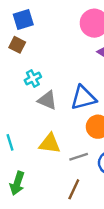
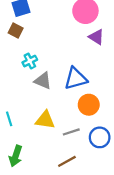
brown line: (74, 189) -> (67, 161), turned 36

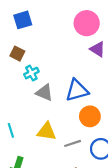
brown square: (16, 31) -> (17, 54), moved

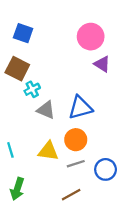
blue square: (23, 20) -> (23, 33), turned 36
brown square: (17, 54) -> (17, 69), size x1.5
orange circle: (90, 116) -> (76, 140), moved

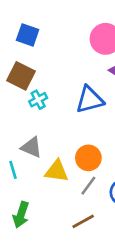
blue triangle: (80, 108) -> (90, 100), moved
gray triangle: (46, 110) -> (32, 147), moved
gray line: (76, 164) -> (88, 186), turned -36

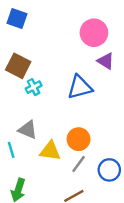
blue square: (28, 35) -> (17, 19), moved

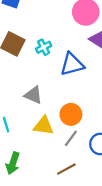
cyan cross: (34, 87) -> (44, 47), moved
gray triangle: (28, 130) -> (33, 95), moved

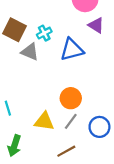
gray triangle: (33, 95) -> (30, 52), moved
yellow triangle: (44, 126) -> (44, 121), moved

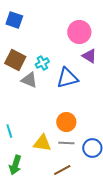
gray line: (71, 121) -> (66, 143), turned 56

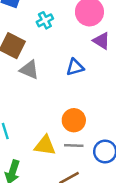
cyan cross: (42, 63) -> (45, 20), moved
blue triangle: (67, 78) -> (75, 67), size x0.7

